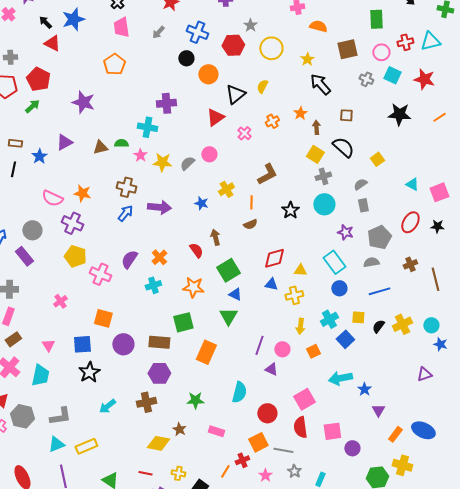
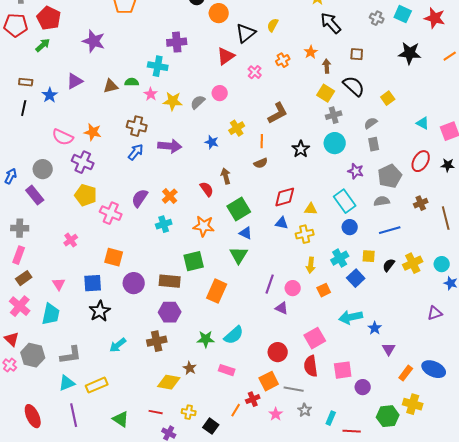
cyan semicircle: (239, 392) -> (234, 335), moved, turned 35

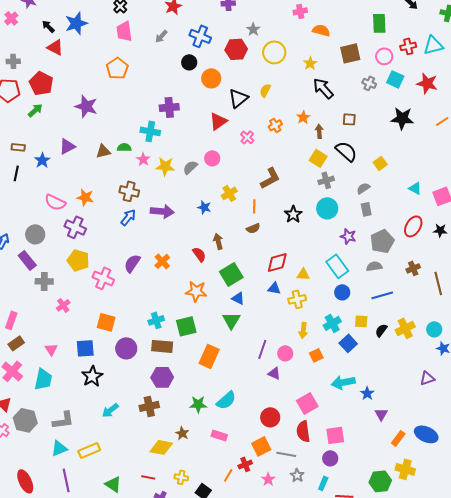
cyan cross: (164, 224) -> (156, 320), moved
gray cross: (20, 228) -> (44, 281), moved
purple circle: (363, 387) -> (330, 458), moved

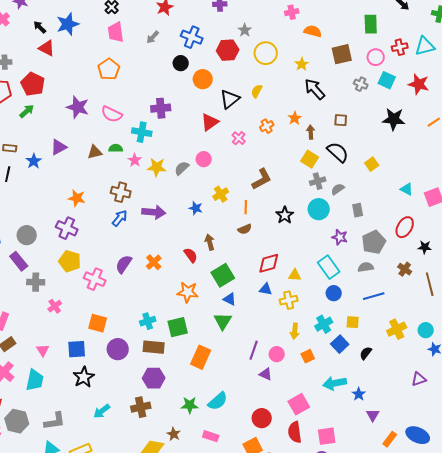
gray semicircle: (363, 188) -> (338, 189), moved
pink semicircle: (55, 202) -> (112, 114), moved
black star: (440, 230) -> (425, 247), moved
brown cross: (413, 268) -> (405, 269), turned -32
black semicircle: (381, 330) -> (366, 353), moved

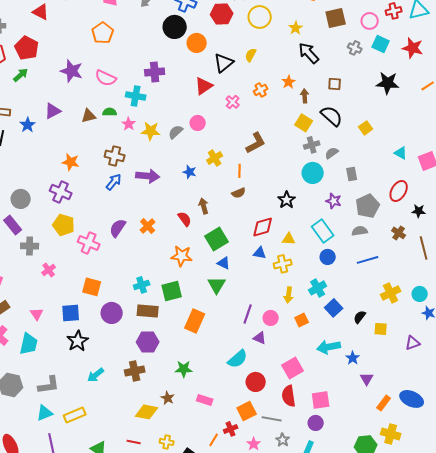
black circle: (181, 63) -> (175, 27), size x1.5
black star: (285, 215) -> (287, 200), moved
yellow square: (353, 322) -> (381, 329), moved
cyan semicircle: (218, 401) -> (238, 359), moved

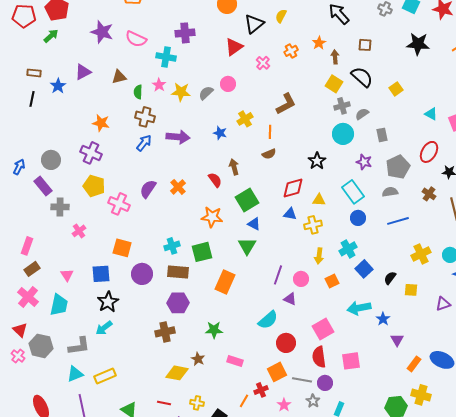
green semicircle: (110, 112) -> (138, 92), moved, turned -88
cyan arrow: (96, 375) -> (104, 328), moved
purple circle: (316, 423) -> (325, 383), moved

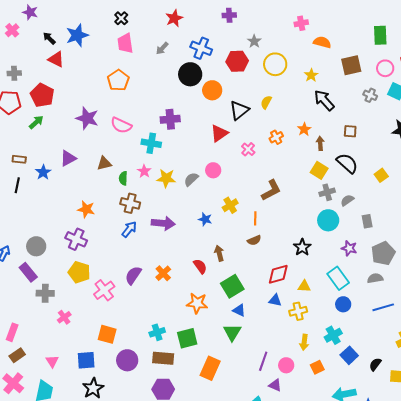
pink cross: (119, 204) -> (104, 290), turned 30

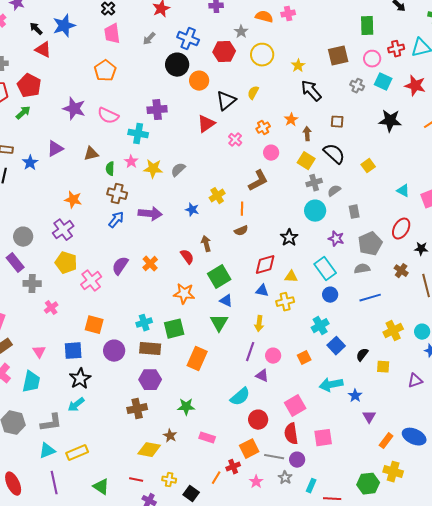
orange semicircle: (322, 42) -> (264, 17), moved
pink circle: (213, 170) -> (271, 153), moved
purple cross: (76, 239) -> (63, 230), turned 30
yellow arrow: (304, 342) -> (259, 324), moved

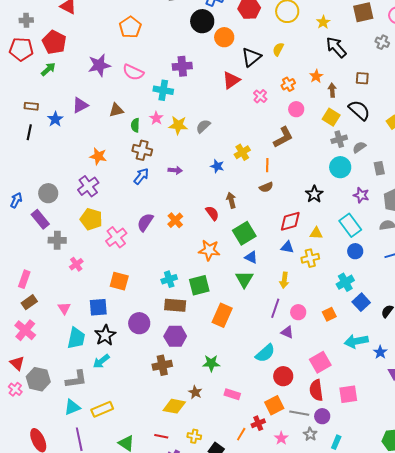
purple star: (74, 109) -> (99, 65), turned -30
purple arrow: (150, 214) -> (175, 170), size x0.6
purple circle: (114, 351) -> (139, 323), moved
cyan trapezoid: (31, 382) -> (76, 338), moved

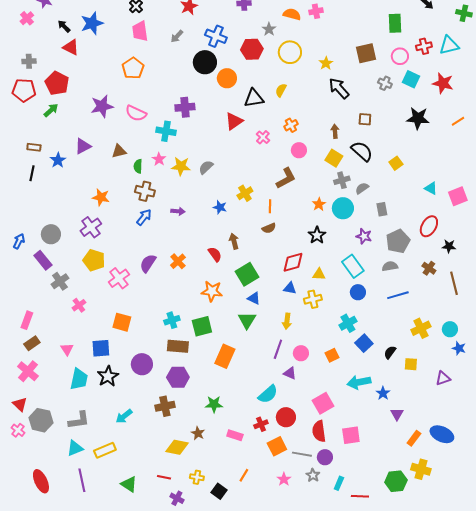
black triangle: (251, 57) -> (254, 98), turned 30
orange star: (316, 76) -> (319, 204), moved
gray cross: (57, 240) -> (60, 281), turned -36
cyan arrow: (101, 361) -> (124, 416), moved
red cross: (258, 423) -> (261, 424), moved

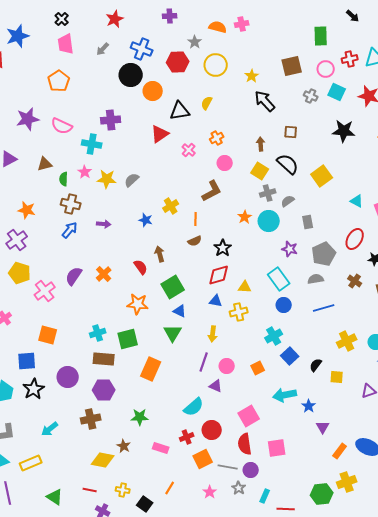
yellow square: (396, 163) -> (322, 176), size x1.5
black star: (317, 235) -> (223, 248), moved
yellow cross: (421, 469) -> (347, 482), turned -36

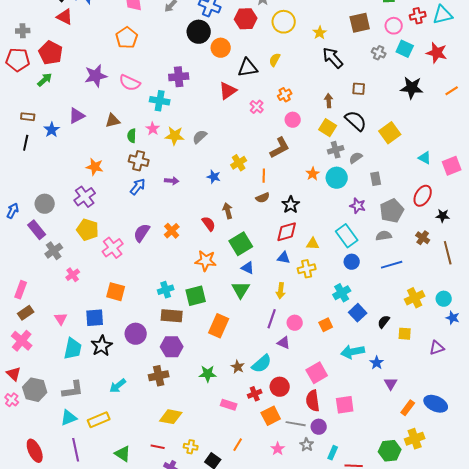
brown star: (124, 446) -> (238, 367), moved

